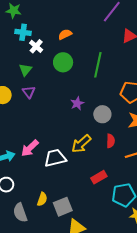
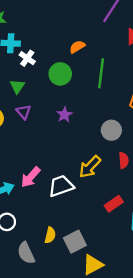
orange semicircle: (65, 34) -> (77, 47), moved
purple star: (77, 103) -> (64, 115), moved

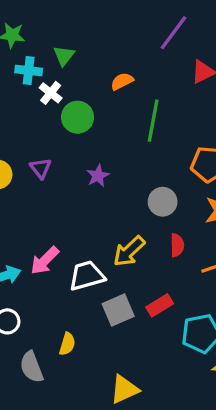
green circle: (60, 74) -> (78, 117), moved
green triangle: (17, 86) -> (64, 56), moved
gray square: (75, 242) -> (118, 310), moved

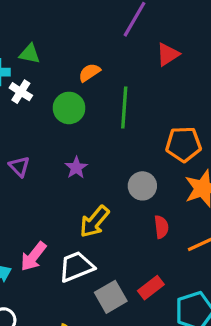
green triangle: (64, 56) -> (30, 54), turned -50
green circle: (78, 117) -> (69, 108), moved
yellow arrow: (129, 251) -> (94, 222), moved

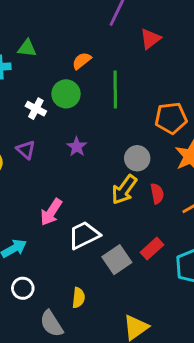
white cross: (21, 92) -> (36, 109), moved
yellow arrow: (94, 222) -> (124, 190), moved
pink arrow: (33, 256) -> (51, 212), moved

